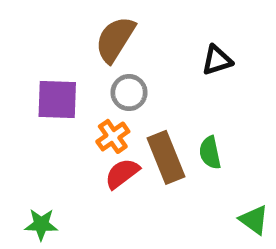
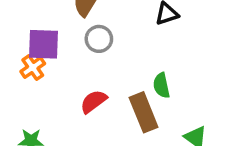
orange cross: (113, 136) -> (33, 68), moved
brown rectangle: (166, 157) -> (144, 112), moved

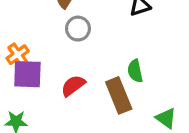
purple square: (43, 44) -> (27, 74), moved

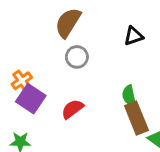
purple square: (27, 74) -> (31, 99), turned 32
brown rectangle: (119, 95) -> (136, 118), moved

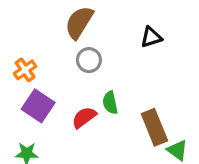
orange cross: (22, 81) -> (25, 70), moved
green semicircle: (129, 96) -> (110, 103), moved

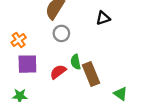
purple square: (38, 106) -> (27, 64), turned -35
brown rectangle: (154, 127) -> (91, 74), moved

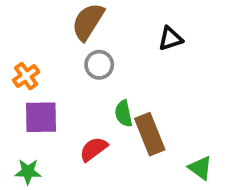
red semicircle: (58, 72) -> (94, 149), moved

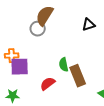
gray circle: (99, 65) -> (38, 29), moved
orange cross: (26, 76) -> (12, 56), moved, turned 32

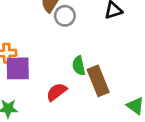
gray circle: (38, 29) -> (65, 16), moved

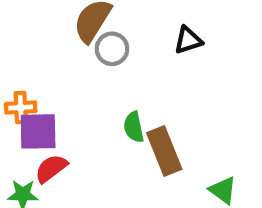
red semicircle: (57, 92) -> (51, 168), moved

